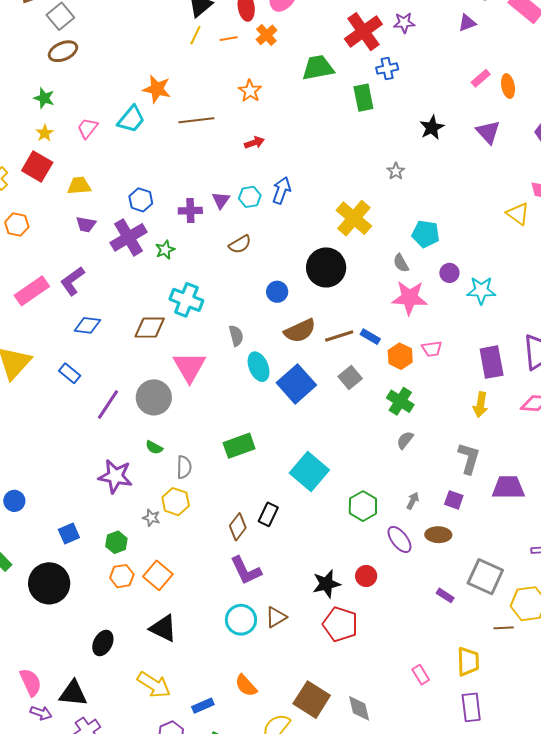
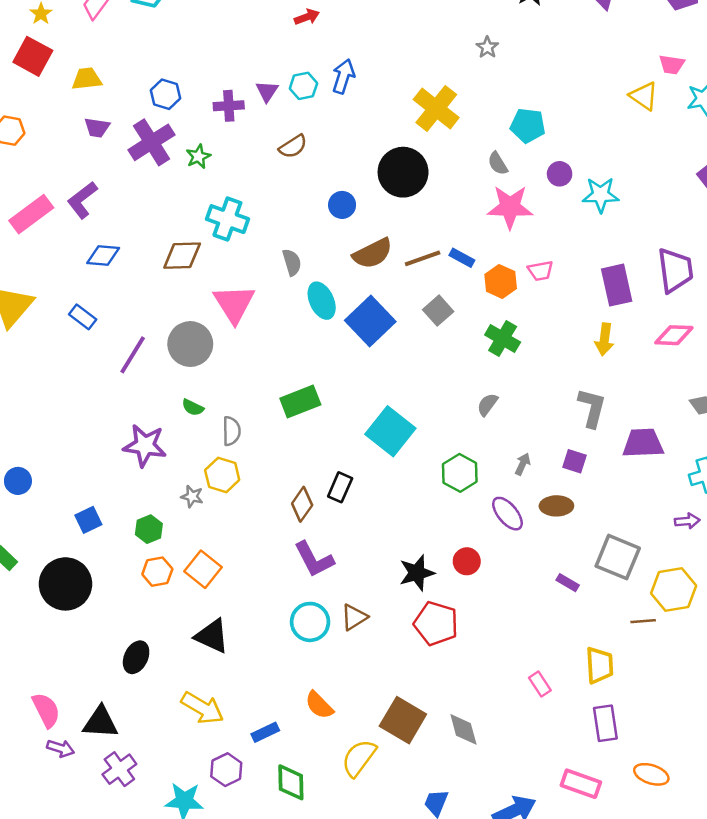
gray semicircle: (405, 440) -> (487, 405), moved

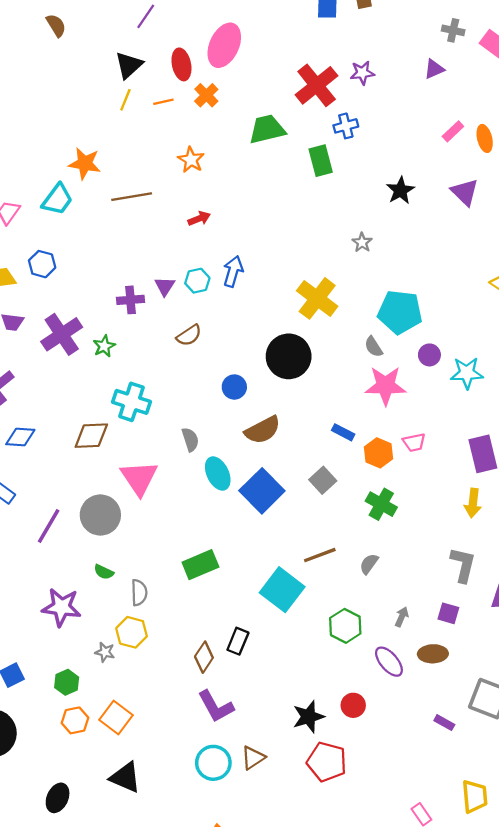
blue hexagon: (166, 94) -> (42, 264), moved
cyan pentagon: (528, 125) -> (400, 312), size x1.4
brown line: (423, 258) -> (320, 555), moved

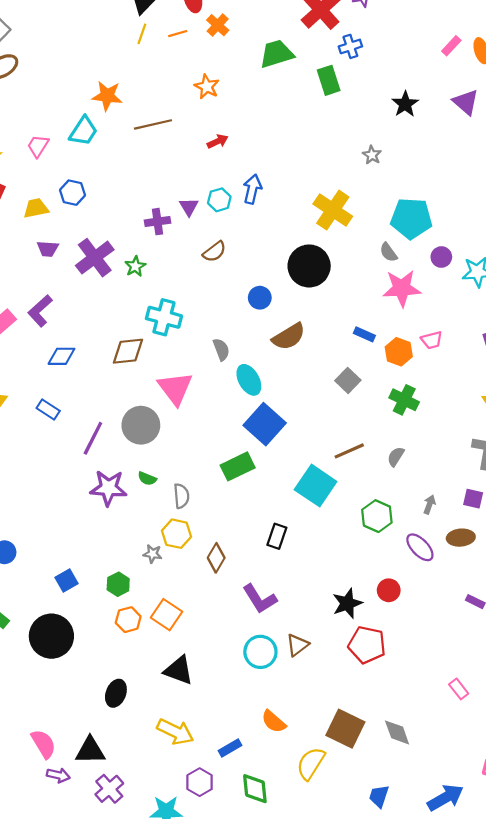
blue square: (262, 491) -> (265, 424), moved
purple star: (61, 607) -> (108, 488), moved
brown diamond: (204, 657) -> (216, 558), moved

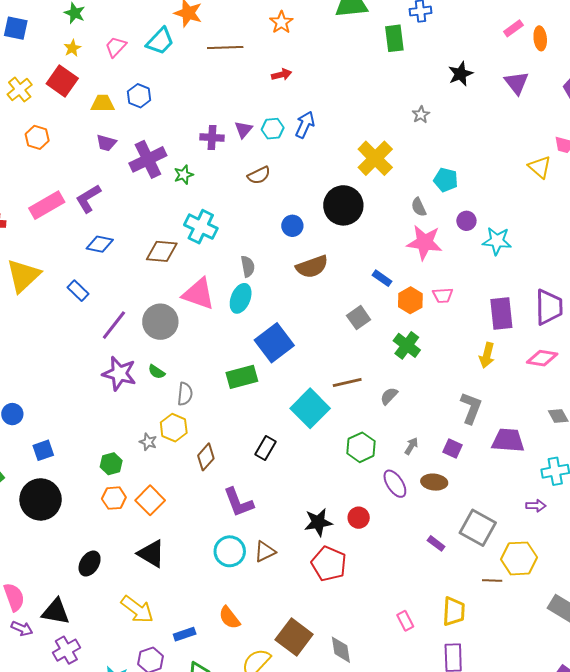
cyan pentagon: (411, 218) -> (446, 180), size x0.6
cyan ellipse: (249, 380) -> (241, 298), moved, turned 40
pink triangle: (175, 388) -> (199, 294), turned -45
blue square: (67, 580) -> (43, 450), moved

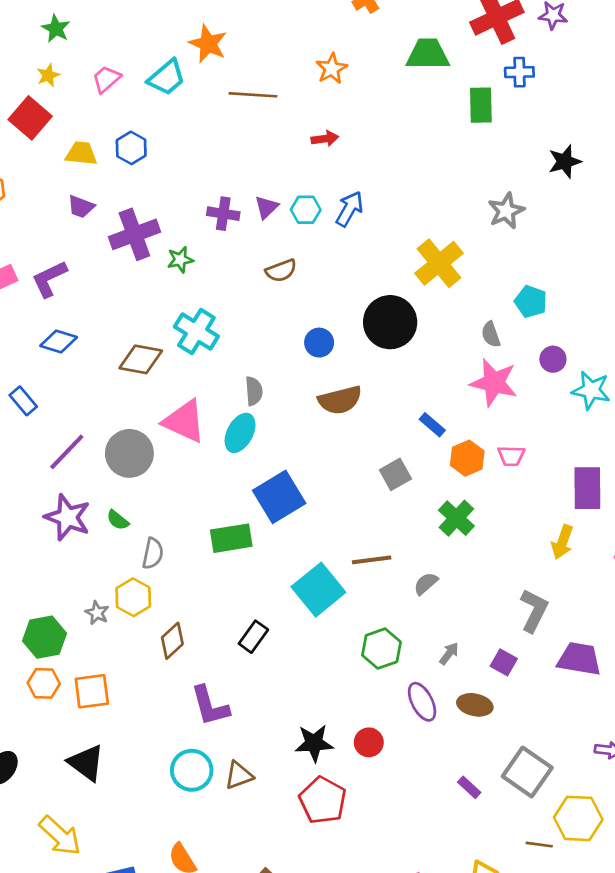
gray star: (421, 115) -> (506, 211), size x1.5
green hexagon: (111, 464) -> (45, 637), size x1.4
orange square: (150, 500) -> (92, 691), turned 32

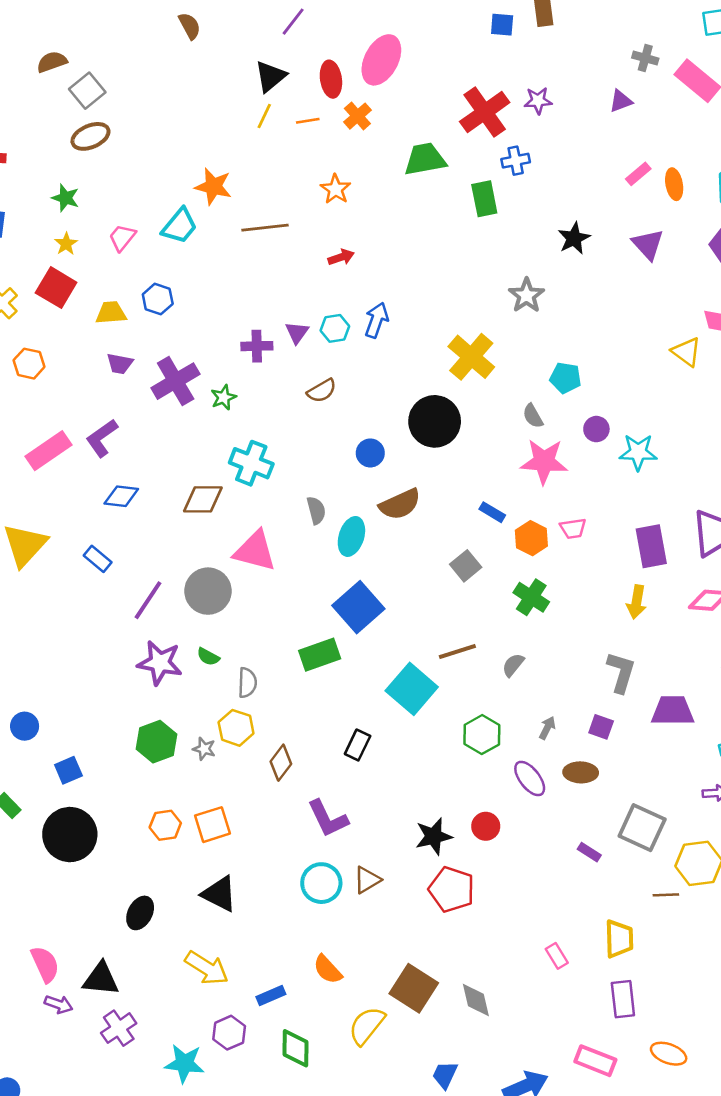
cyan ellipse: (240, 433) -> (351, 536), moved
green hexagon: (45, 637) -> (157, 742), moved

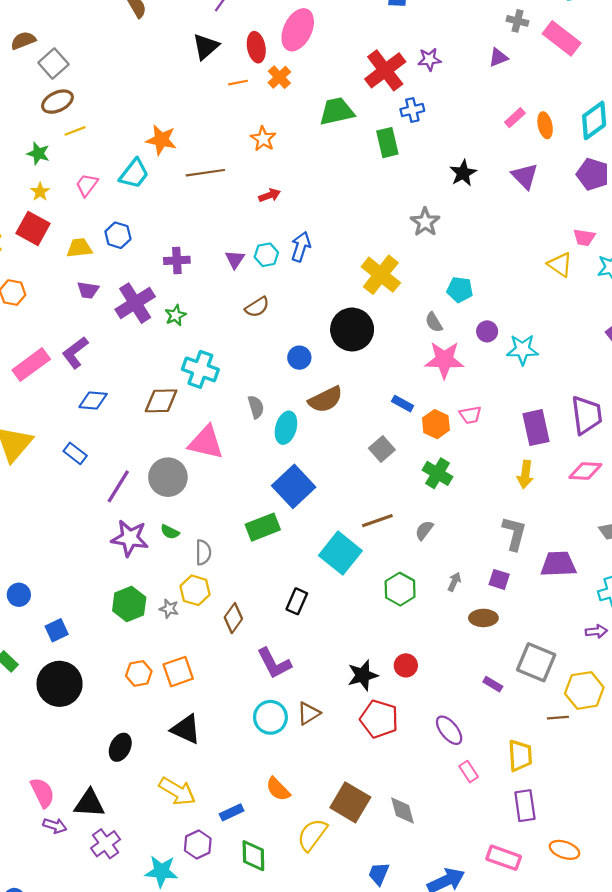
yellow line: (264, 116) -> (75, 131), moved, turned 45
purple cross: (257, 346) -> (177, 260), moved
purple ellipse: (530, 778) -> (449, 730), moved

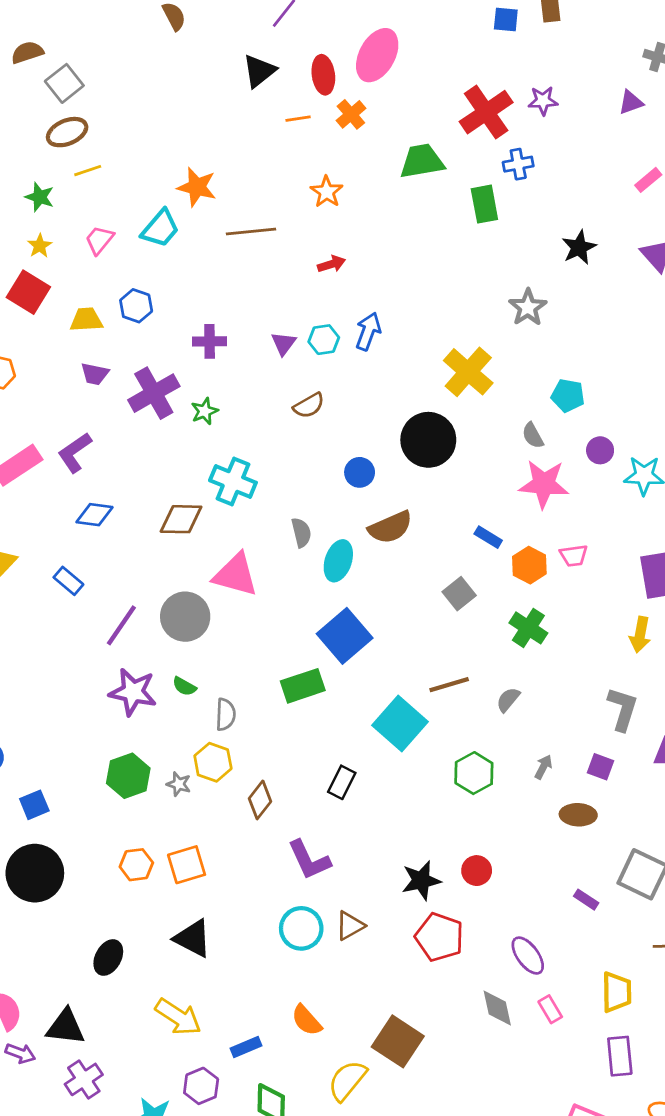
gray diamond: (402, 810) -> (497, 1008), moved

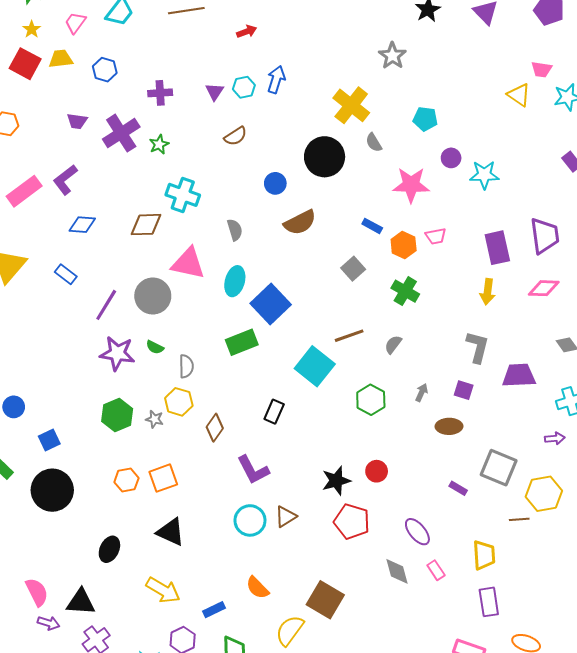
yellow trapezoid: (86, 320) -> (61, 59), moved
gray semicircle: (533, 435) -> (374, 143), moved
cyan ellipse: (338, 561) -> (235, 281), moved

